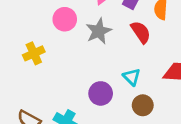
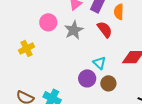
purple circle: (101, 93) -> (87, 78), moved

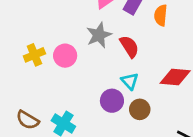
pink circle: (48, 22) -> (65, 56), moved
red semicircle: (105, 30) -> (129, 47), moved

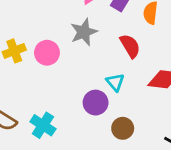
red semicircle: (129, 47) -> (130, 46), moved
brown circle: (140, 109) -> (123, 128), moved

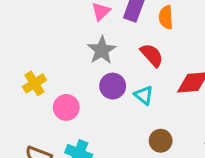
pink circle: (47, 53) -> (66, 107), moved
purple circle: (96, 103) -> (113, 86), moved

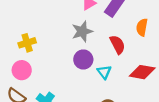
orange semicircle: (166, 17) -> (142, 27), moved
pink circle: (66, 107) -> (22, 70), moved

